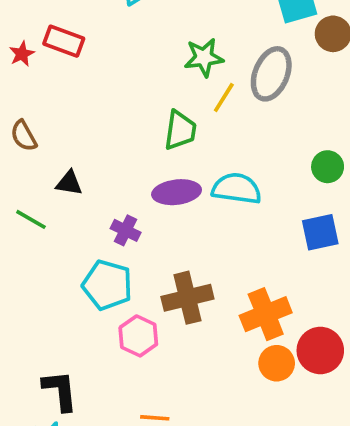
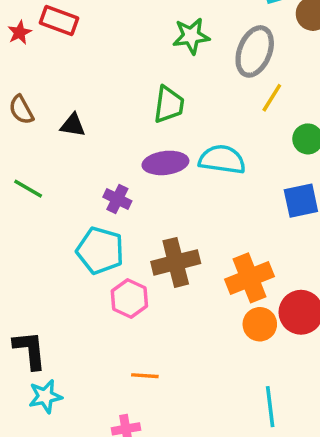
yellow line: (224, 98) -> (272, 98), moved
black triangle: (69, 183) -> (73, 125), moved
black L-shape: (60, 391) -> (30, 350), moved

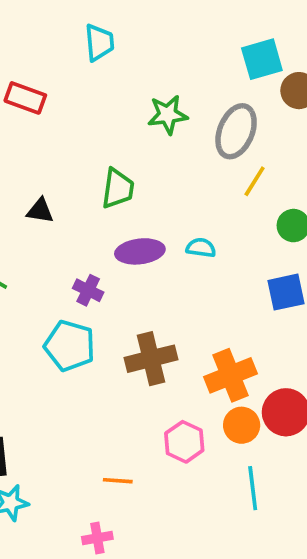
green trapezoid: (169, 105) -> (118, 189), moved
cyan semicircle: (222, 160) -> (201, 248), size x0.6
pink hexagon: (129, 299) -> (184, 442), moved
cyan line: (270, 407) -> (253, 488), moved

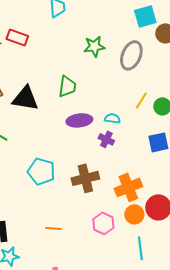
yellow line: (255, 181) -> (141, 100), moved
black triangle: (40, 211) -> (25, 98), size x1.8
purple cross: (88, 290) -> (106, 139), moved
orange line: (118, 481) -> (53, 228), moved

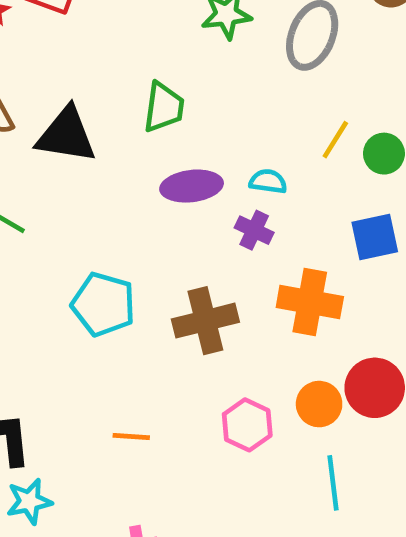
orange cross: (128, 187) -> (310, 302), moved, turned 32

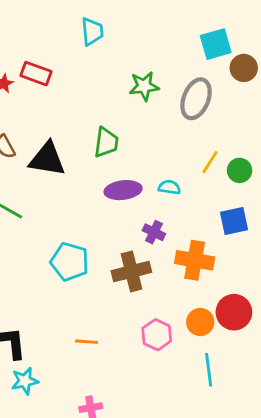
purple cross: (254, 230) -> (154, 232), moved

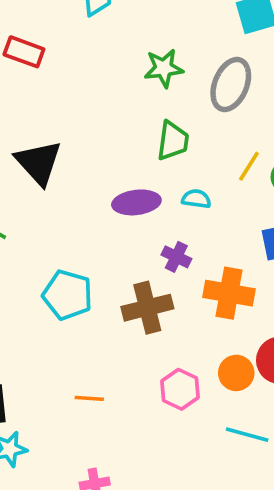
green trapezoid: (106, 142) -> (173, 141), moved
black triangle: (47, 159) -> (38, 163), turned 39
cyan line: (209, 370) -> (247, 435), turned -68

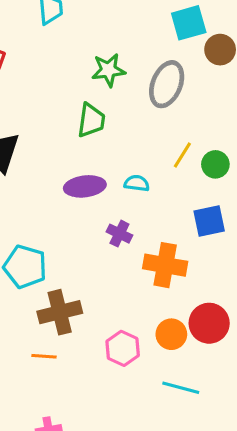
green trapezoid: (173, 141) -> (91, 120), moved
brown cross: (147, 308) -> (60, 312), moved

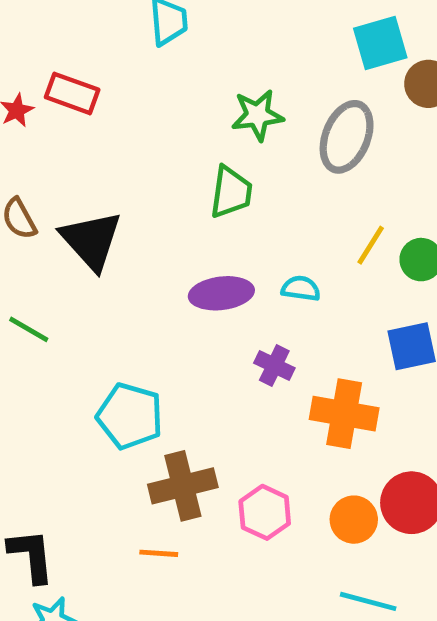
pink hexagon: (123, 348) -> (265, 512), moved

